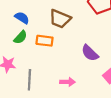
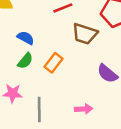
brown trapezoid: (60, 19) -> (85, 34), moved
orange rectangle: (44, 41) -> (54, 63), turned -56

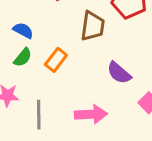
brown trapezoid: (85, 34) -> (93, 26), turned -100
pink arrow: (84, 109) -> (91, 114), size x1.5

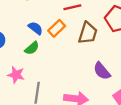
orange rectangle: (56, 60) -> (57, 28), moved

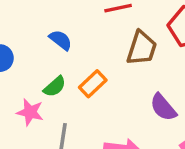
orange rectangle: (57, 28) -> (93, 84), moved
green semicircle: (32, 48) -> (55, 87), moved

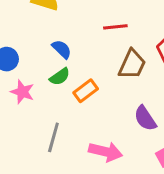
green semicircle: (55, 87) -> (60, 77), moved
pink star: (30, 112) -> (22, 92), moved

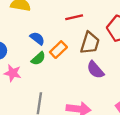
orange rectangle: (86, 91) -> (58, 50), moved
purple semicircle: (145, 118) -> (95, 70), moved

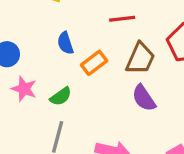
blue semicircle: (37, 38) -> (65, 43), turned -152
green semicircle: (38, 59) -> (61, 96), moved

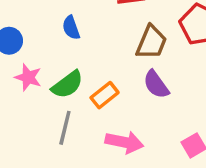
orange rectangle: (94, 63) -> (105, 95), moved
green semicircle: (61, 96) -> (67, 85), size x1.4

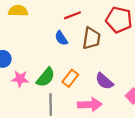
blue semicircle: (71, 28) -> (61, 38), moved
purple semicircle: (156, 84) -> (104, 81), moved

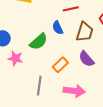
green semicircle: (46, 77) -> (39, 42), moved
purple semicircle: (104, 81) -> (86, 59), moved

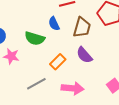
green semicircle: (39, 42) -> (35, 38), turned 60
gray line: (39, 86) -> (36, 84), turned 54

